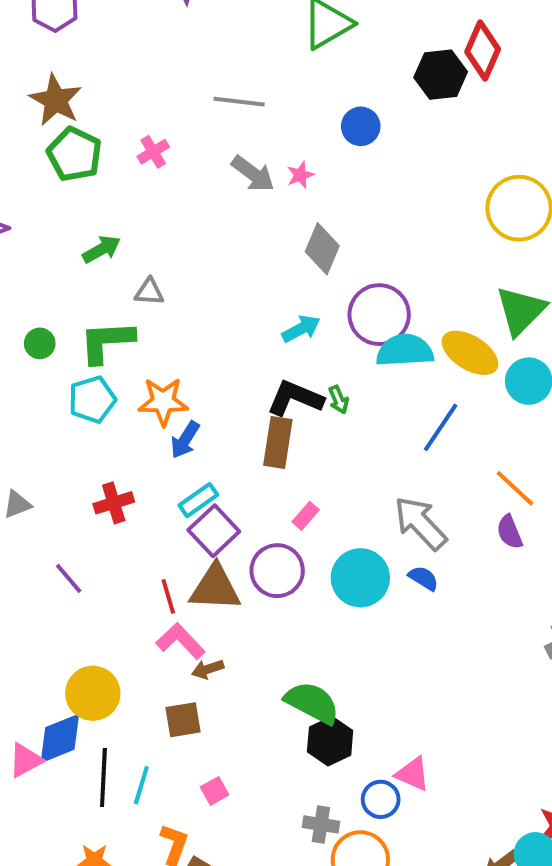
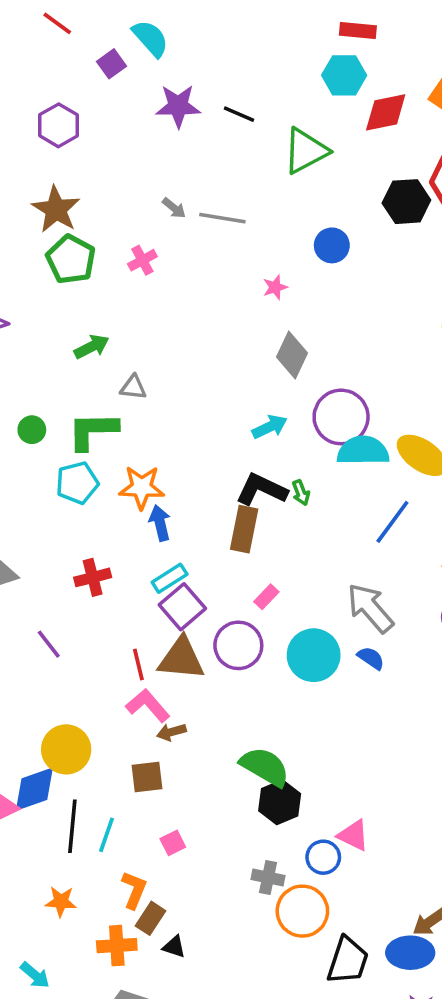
gray arrow: (253, 174) -> (174, 208), moved, size x0.6
blue arrow: (185, 440) -> (160, 523), turned 132

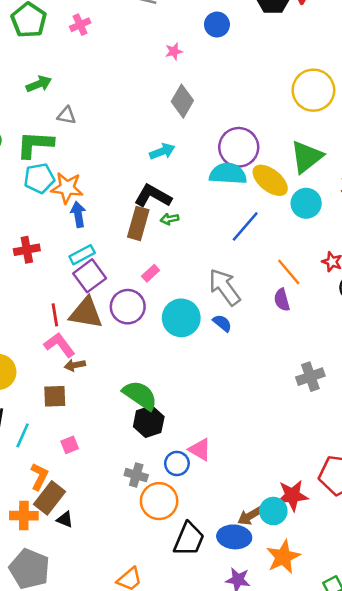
purple circle: (341, 417) -> (239, 147), moved
cyan pentagon: (77, 483) -> (39, 178), moved
green arrow: (301, 493) -> (170, 219), moved, turned 96
brown rectangle: (150, 918) -> (50, 498), size x1.4

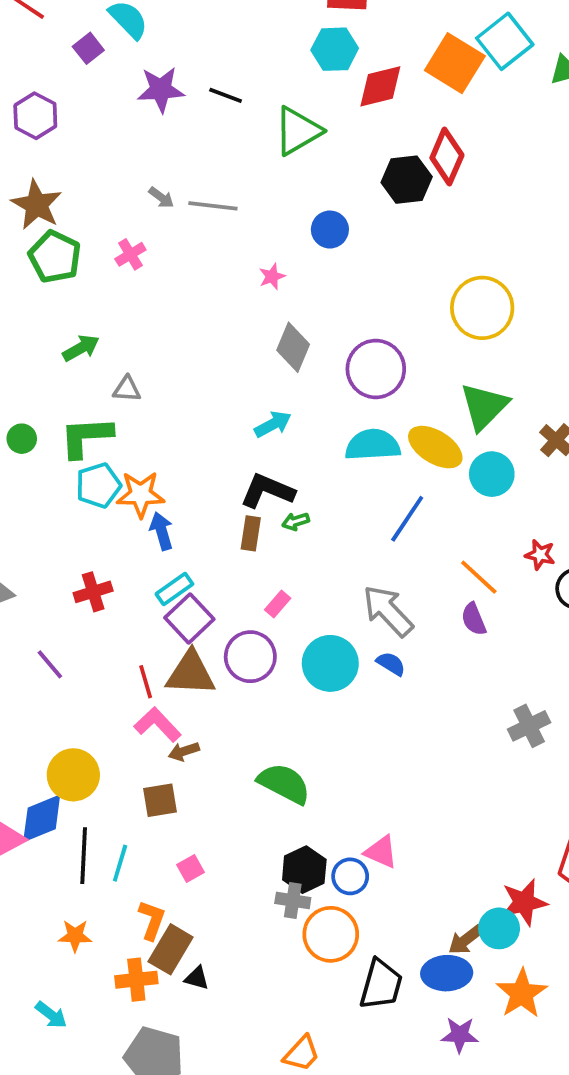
purple circle: (239, 147) -> (376, 369), moved
brown rectangle: (138, 223) -> (251, 533), size x0.7
black hexagon: (149, 422) -> (304, 870), moved

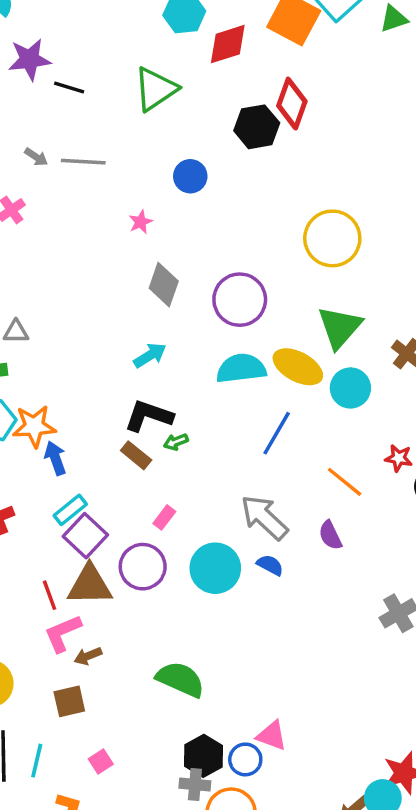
black line: (226, 95) -> (69, 87), moved
brown rectangle: (251, 533) -> (136, 455), turned -56
purple semicircle: (474, 619) -> (330, 535), moved
pink L-shape: (158, 725) -> (63, 633), turned -66

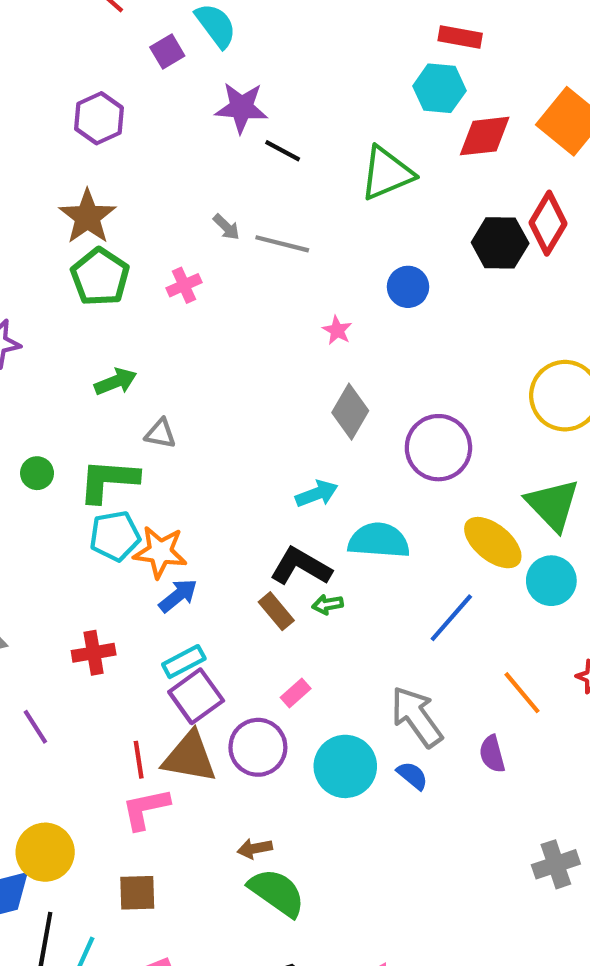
pink star: (141, 222) -> (337, 330), turned -30
green triangle: (340, 327) -> (553, 505), turned -36
cyan semicircle: (241, 368) -> (379, 541), moved
blue arrow: (55, 458) -> (178, 596), turned 60
brown arrow: (88, 656) -> (255, 849), moved

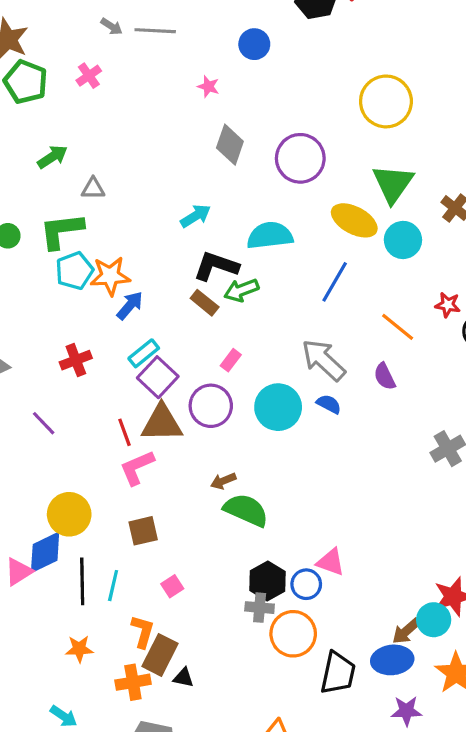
cyan arrow: (317, 494) -> (195, 216), moved
green triangle: (553, 505) -> (393, 184), turned 30
green arrow: (328, 604) -> (241, 290), size x1.5

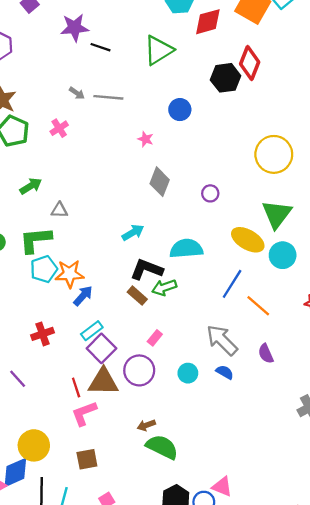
purple circle: (300, 158) -> (210, 193), size x0.5
orange line: (398, 327) -> (258, 306), moved
cyan circle: (278, 407) -> (188, 373), size x0.6

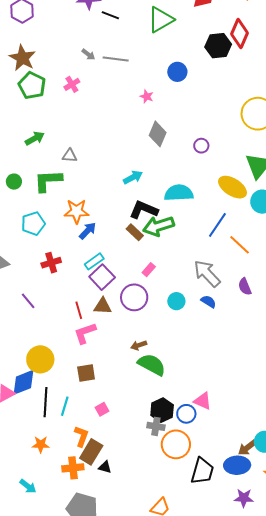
green arrow: (31, 186) -> (35, 138), moved
cyan pentagon: (44, 269) -> (33, 224), moved
green arrow: (164, 287) -> (158, 226), size x1.4
brown triangle: (103, 382) -> (103, 306), size x0.7

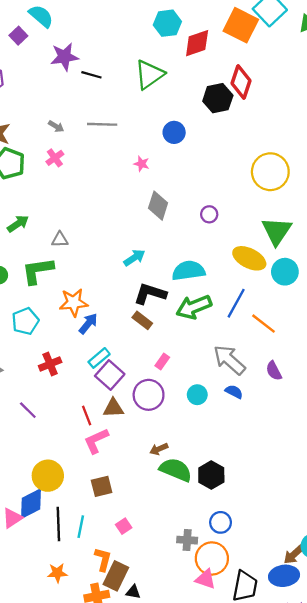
gray arrow: (88, 54) -> (56, 126), moved
green arrow: (158, 226) -> (194, 307), moved
pink triangle: (203, 401) -> (206, 579), moved
black hexagon: (162, 410) -> (211, 475), moved

